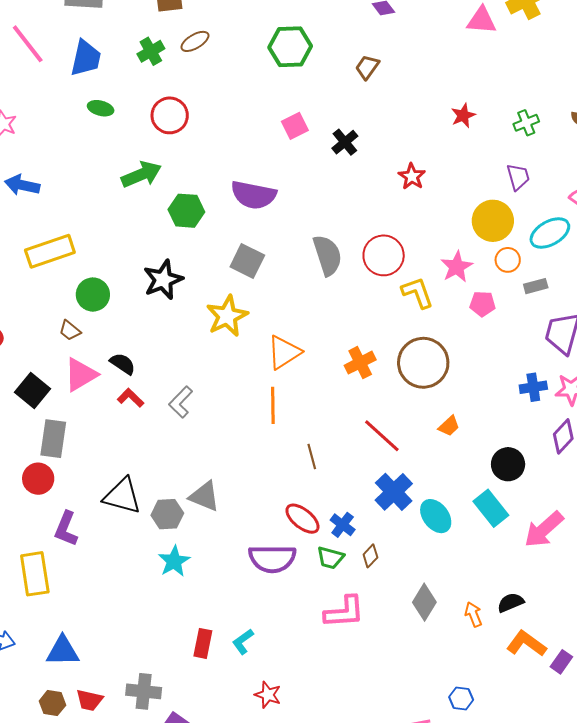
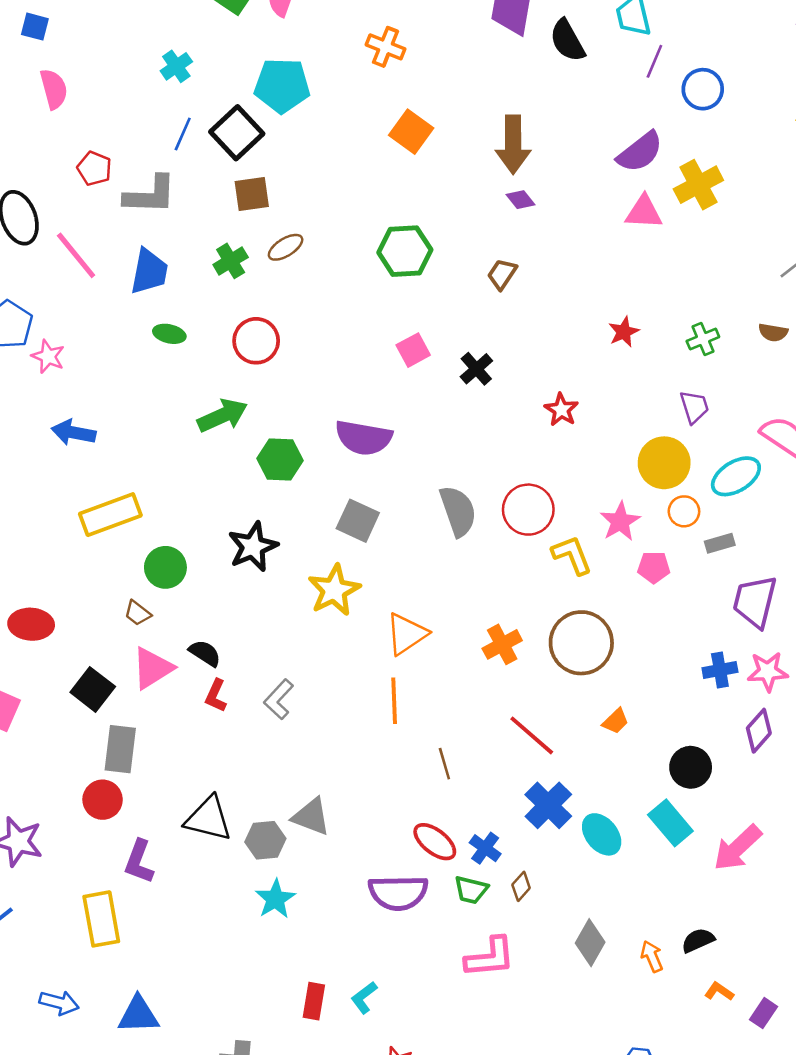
red L-shape: (131, 398) -> (216, 696), turned -108
orange L-shape: (526, 644) -> (719, 991), size x0.6

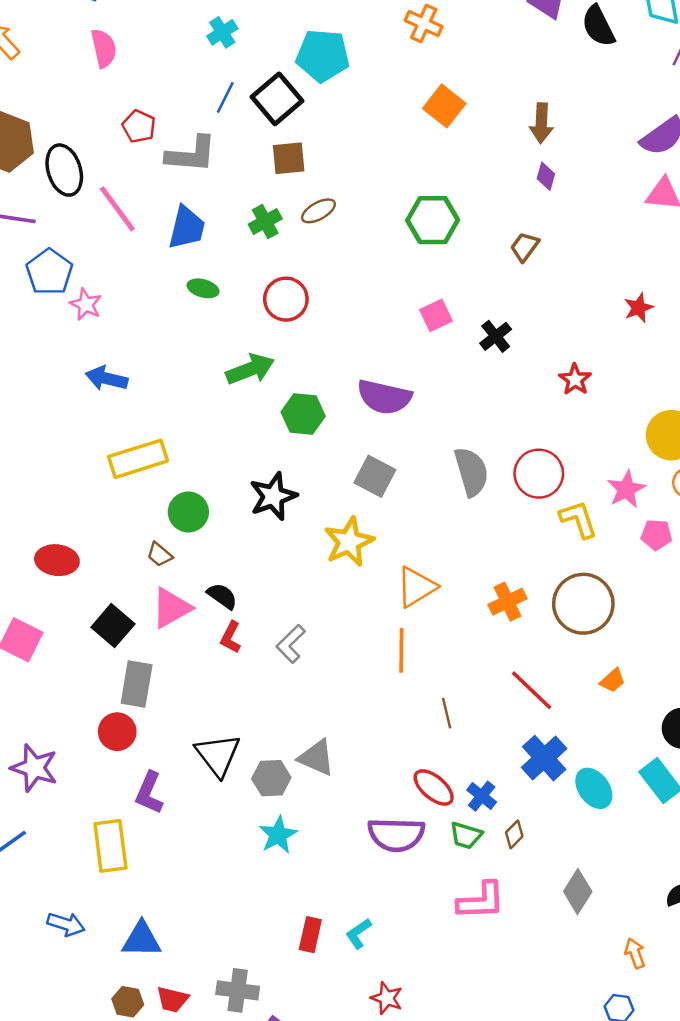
brown arrow: (513, 145) -> (541, 123), size x0.7
purple diamond: (521, 200) -> (546, 176), turned 52
black triangle: (208, 819) -> (218, 755), turned 36
orange arrow: (652, 956) -> (635, 953), moved

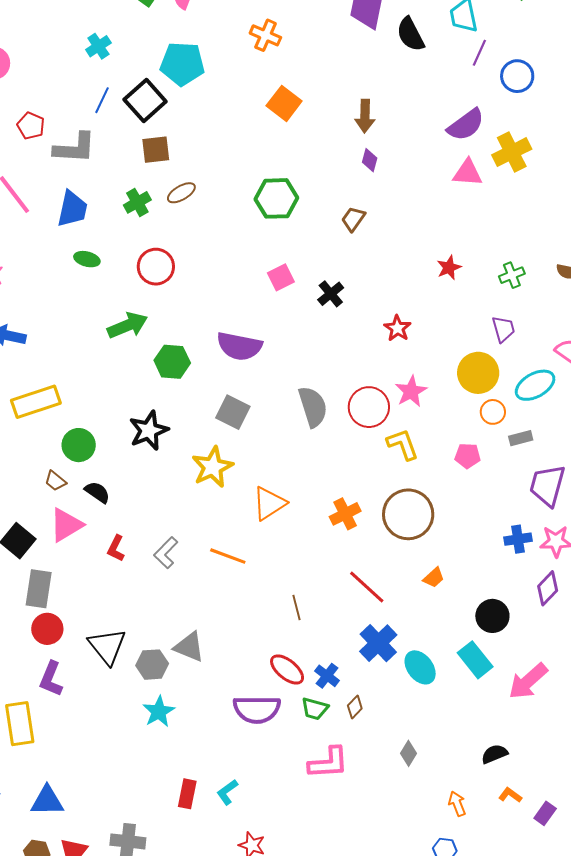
pink star: (626, 489) -> (411, 391), moved
black semicircle: (222, 596) -> (97, 492), moved
orange line: (401, 650) -> (228, 556), moved, turned -69
red circle: (117, 732) -> (47, 629), moved
gray diamond: (578, 891) -> (408, 753), size x0.7

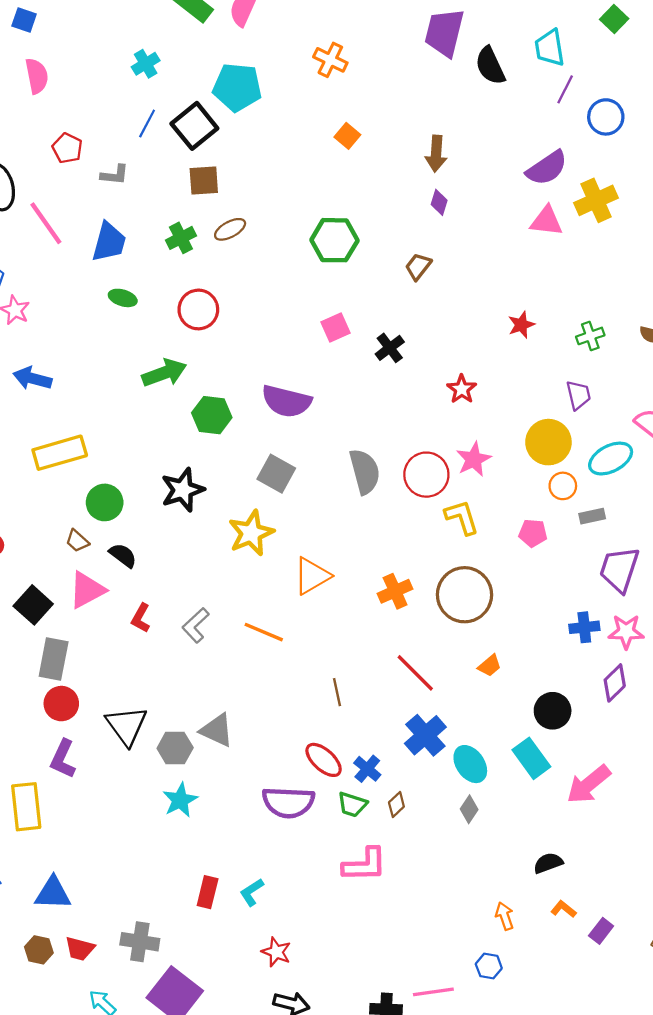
orange square: (284, 103) -> (347, 136), size x0.7
gray L-shape: (75, 148) -> (115, 175), size x0.6
gray diamond: (408, 753) -> (469, 809), moved

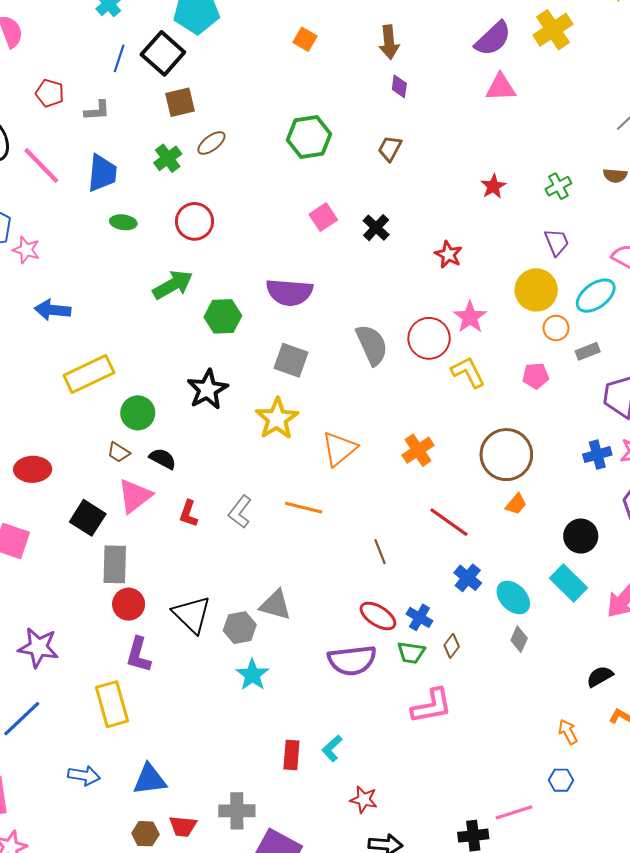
yellow cross: (596, 200) -> (553, 30), moved
brown circle: (465, 595) -> (506, 455), moved
blue cross: (425, 735) -> (468, 578), size x0.7

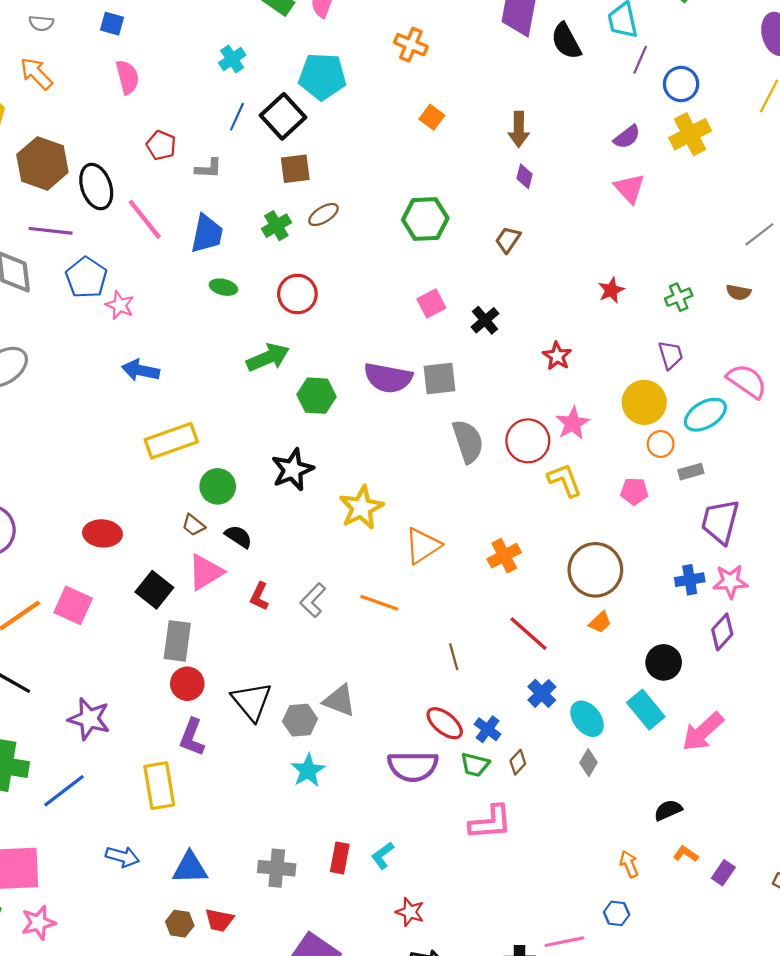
purple semicircle: (493, 39) -> (627, 137), size x0.7
pink triangle: (501, 87) -> (630, 188), turned 44
gray square: (291, 360) -> (439, 378), moved, turned -32
gray cross: (237, 811) -> (277, 868), moved

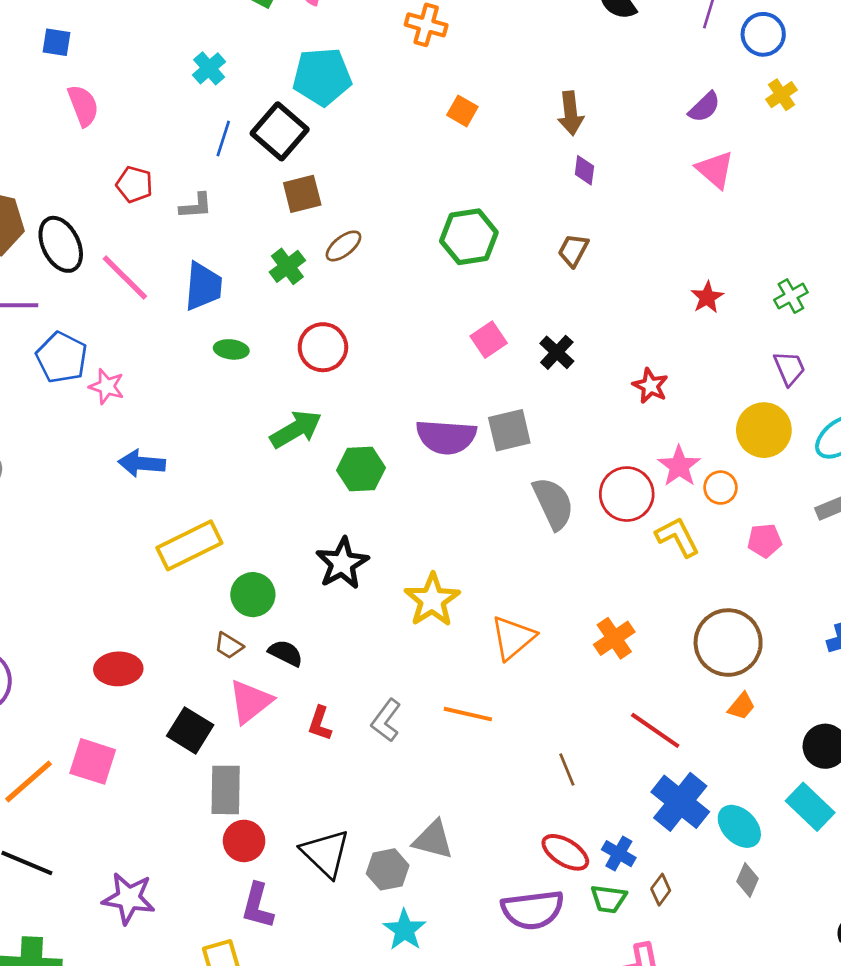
yellow cross: (690, 134) -> (781, 95), size x0.6
orange circle: (661, 444) -> (721, 488), moved
blue cross: (542, 693) -> (680, 802), size x1.6

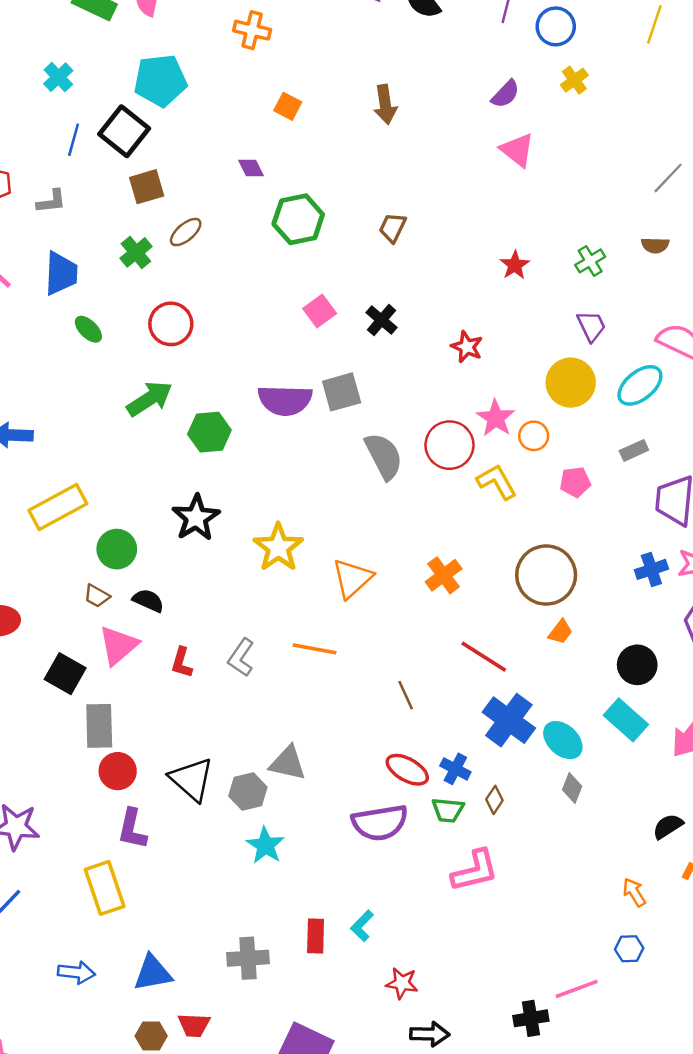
purple diamond: (584, 170) -> (251, 168), moved, turned -32
green ellipse: (231, 349) -> (88, 329), turned 40

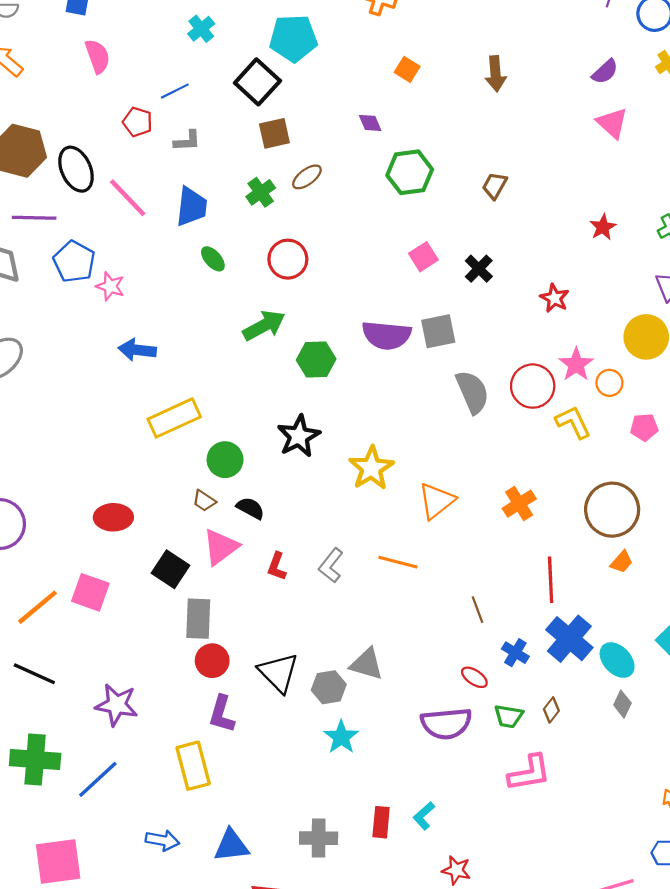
blue line: (74, 140) -> (175, 91), moved, turned 44
red line: (484, 657) -> (551, 580), turned 51
blue cross: (455, 769) -> (515, 653), moved
red ellipse: (407, 770) -> (474, 677), size x0.7

